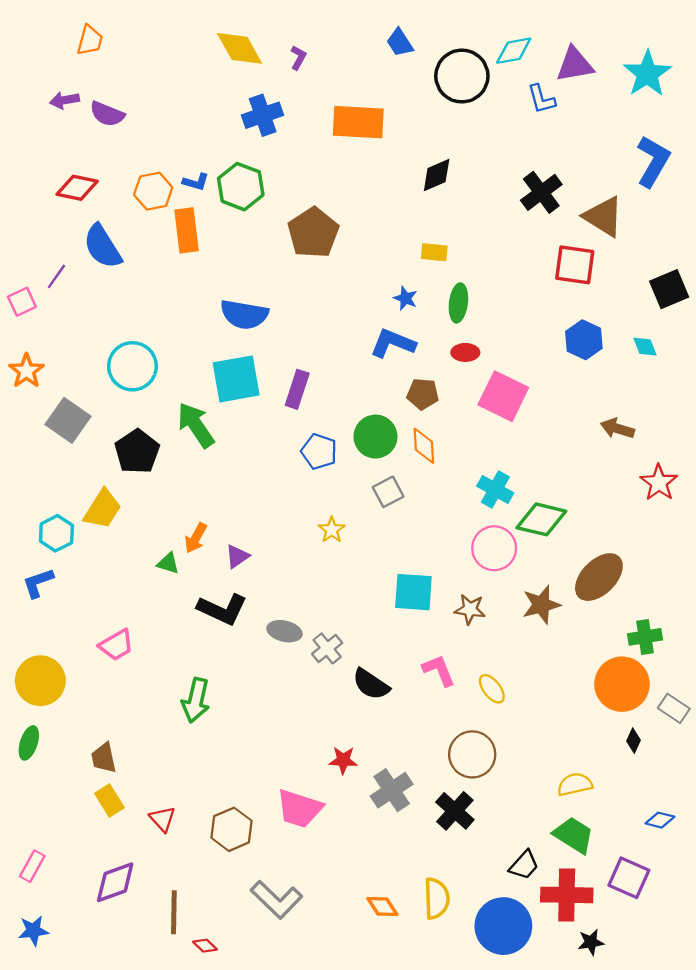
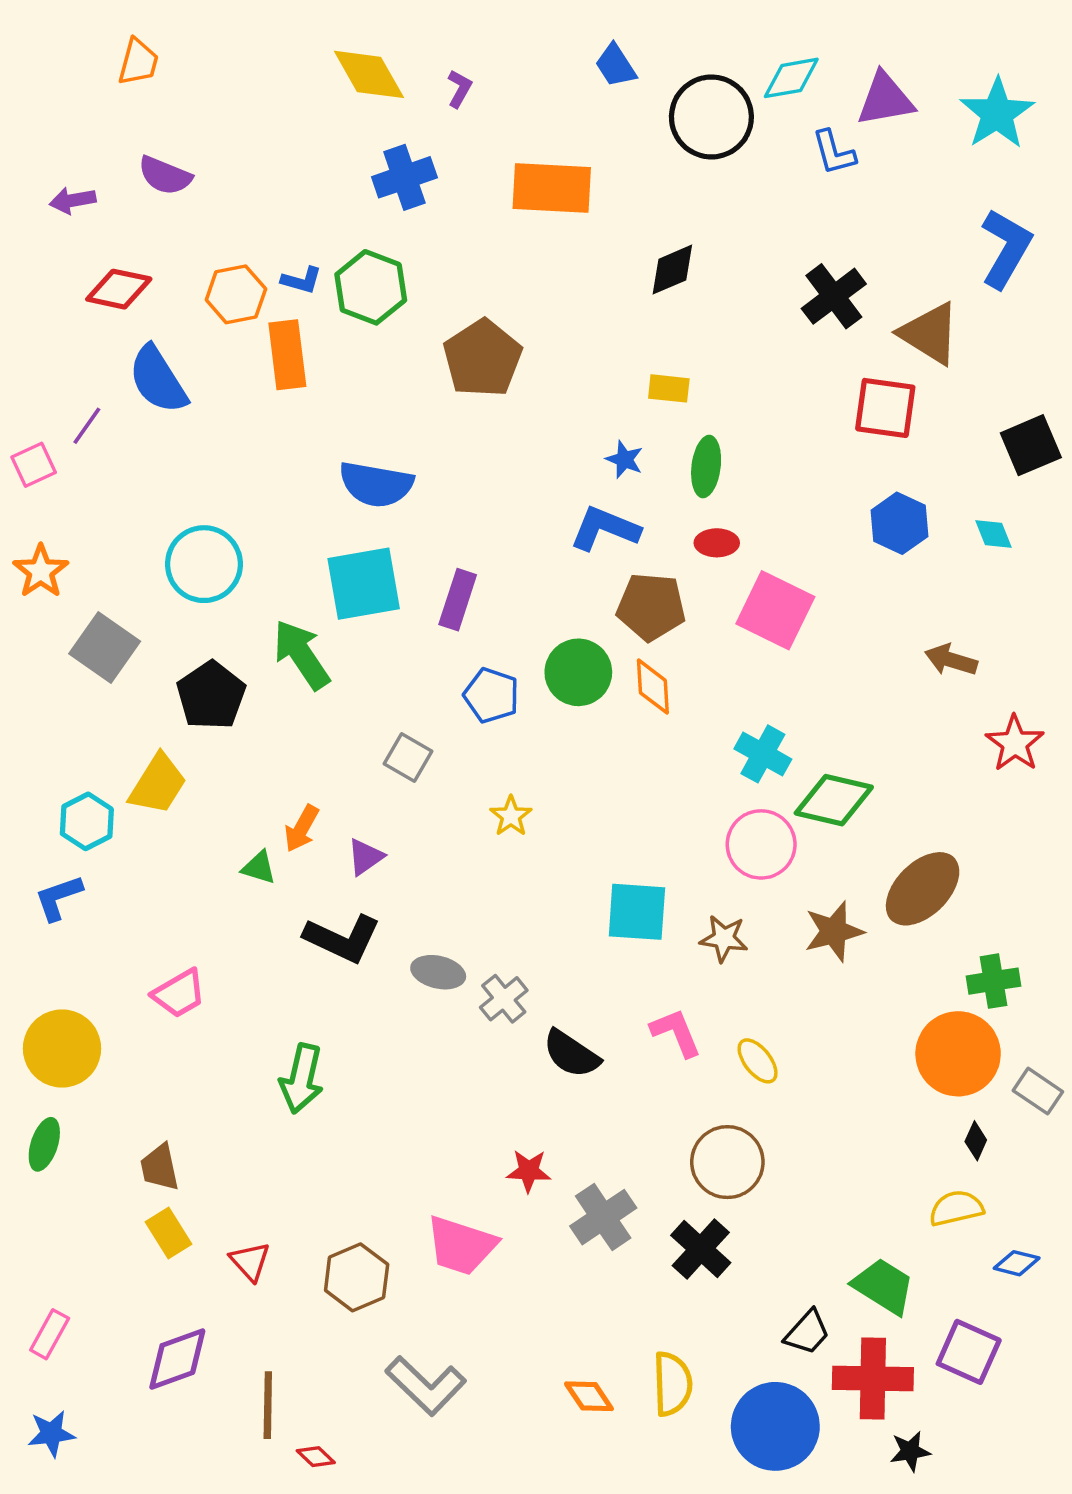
purple arrow: (64, 100) -> (73, 200), moved
brown pentagon: (423, 394) -> (651, 607), size x1.4
gray square: (388, 492) -> (408, 758), moved, turned -32
yellow semicircle: (575, 784) -> (956, 1208), moved

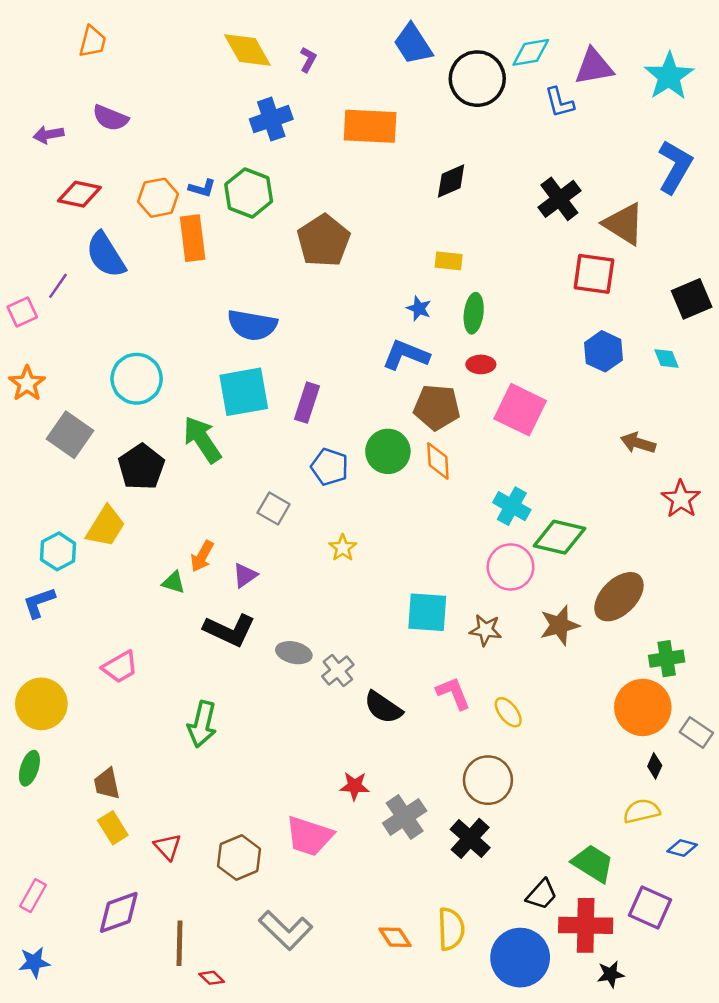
blue trapezoid: (616, 66) -> (413, 44), size x1.4

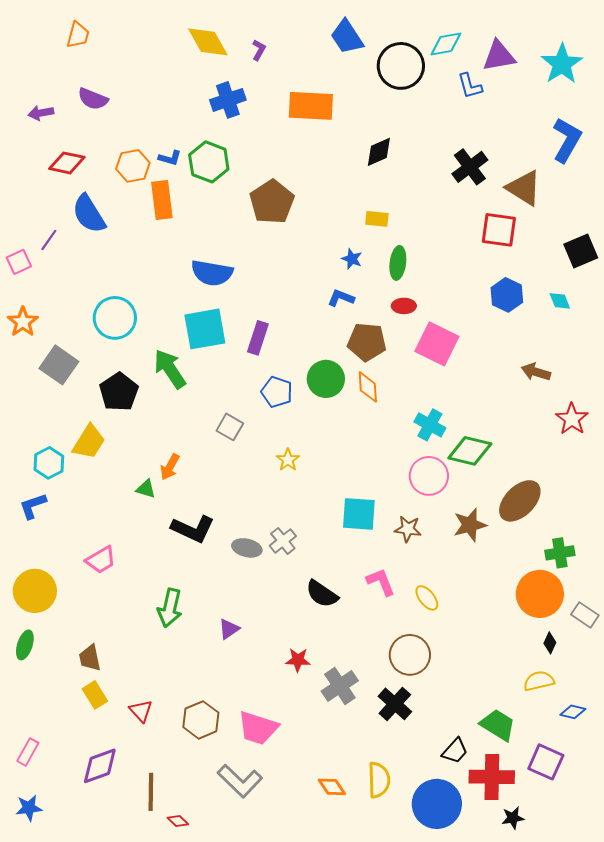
blue L-shape: (406, 355) -> (341, 298), size x0.7
purple triangle: (245, 575) -> (229, 629), moved
gray cross: (338, 671) -> (283, 541), moved
pink trapezoid: (309, 836) -> (258, 728), moved

